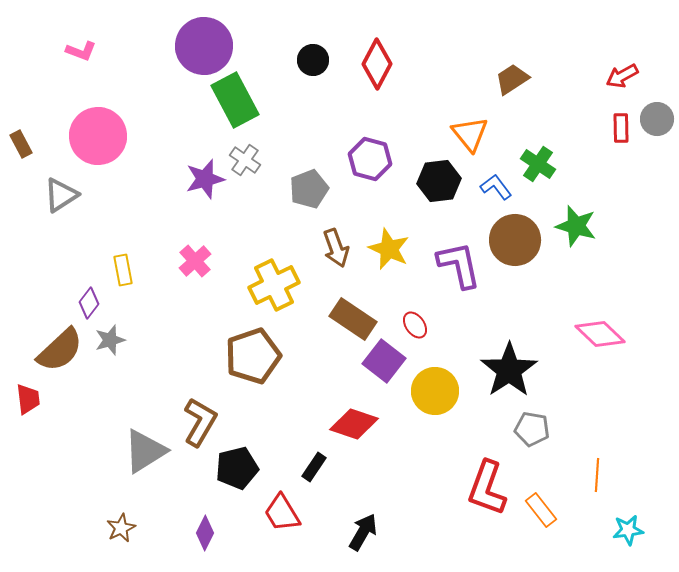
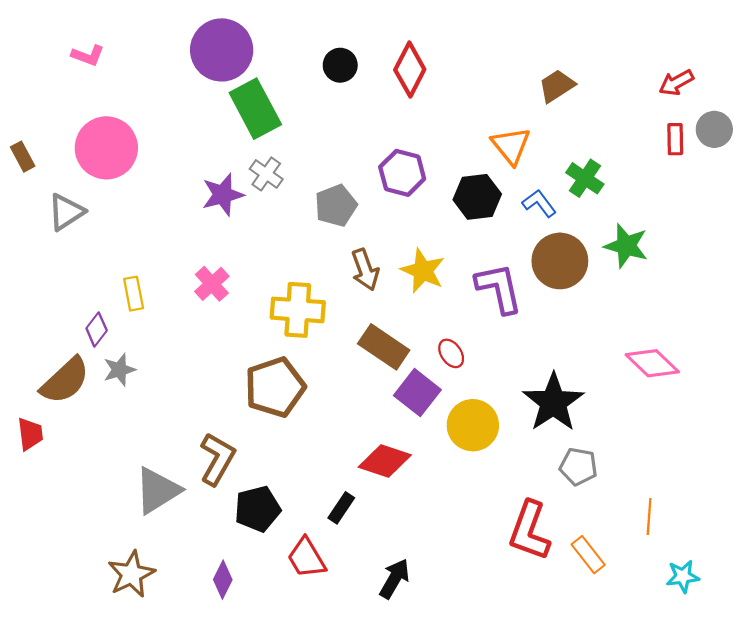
yellow cross: (274, 285) -> (298, 310), turned 30
brown star: (121, 528) -> (131, 574), size x1.5

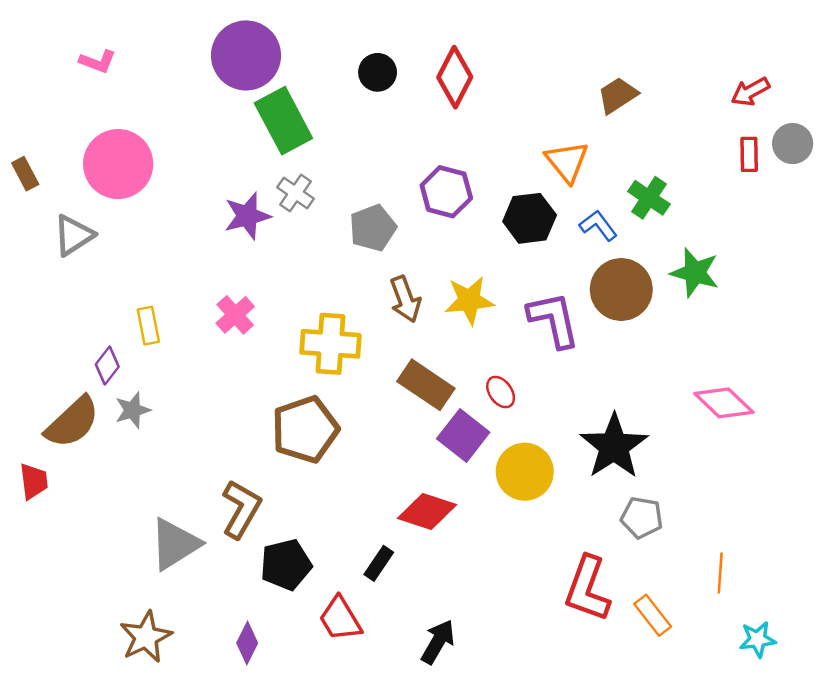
yellow star: (423, 271) -> (469, 300), turned -30

